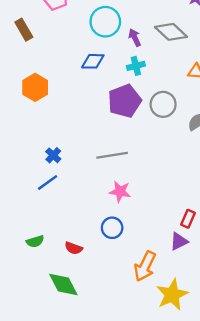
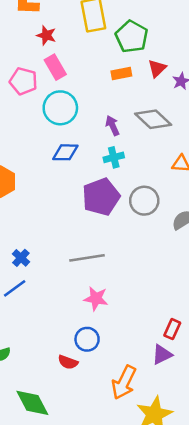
cyan circle: (105, 22) -> (60, 108), moved
red semicircle: (74, 248) -> (68, 362), moved

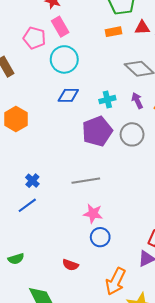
red triangle: (157, 68) -> (142, 28), turned 42
purple arrow: (112, 126) -> (137, 101), moved
blue circle: (87, 339) -> (100, 237), moved

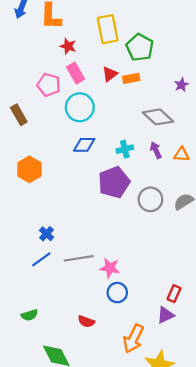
red triangle: (142, 28) -> (110, 74), moved, turned -35
gray circle: (132, 134) -> (150, 199), moved
gray line: (86, 181) -> (79, 258), moved

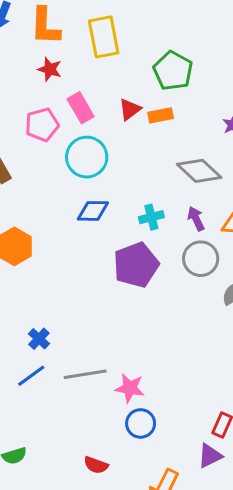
yellow rectangle: (108, 29) -> (104, 37), moved
red star: (68, 46) -> (50, 69), moved
pink pentagon: (49, 85) -> (42, 125), turned -30
gray circle: (150, 199) -> (201, 259), moved

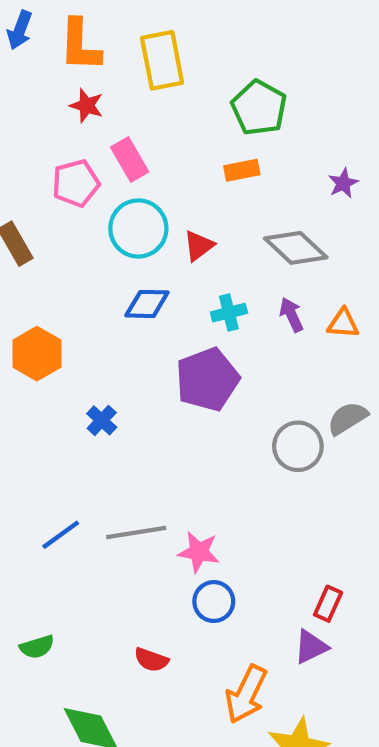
red triangle: (130, 109) -> (199, 246), moved
gray circle: (201, 259) -> (298, 446), moved
blue cross: (39, 339) -> (102, 420), moved

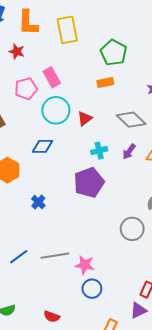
red star: (87, 106) -> (17, 52), moved
blue diamond: (147, 304) -> (42, 146), moved
purple arrow: (291, 315) -> (129, 152), turned -119
gray circle: (298, 446) -> (132, 229), moved
red semicircle: (151, 660) -> (52, 316), moved

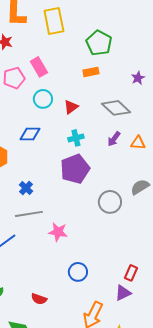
cyan circle: (56, 110) -> (43, 99), size x0.7
cyan cross: (99, 151) -> (76, 138), moved
gray circle: (132, 229) -> (110, 202), moved
gray line: (55, 256) -> (29, 214), moved
pink star: (85, 265) -> (58, 232), moved

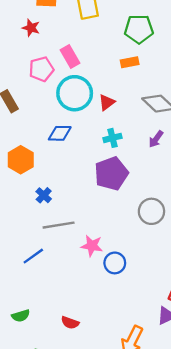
green pentagon: (99, 43) -> (139, 29), turned -30
cyan circle: (43, 99) -> (75, 93), size x1.6
blue cross: (26, 188) -> (44, 195), moved
blue circle: (78, 272) -> (115, 263), moved

